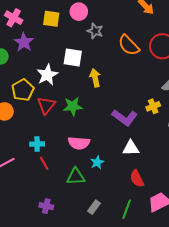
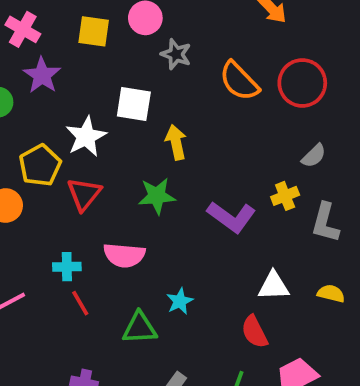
green star: (73, 106) -> (157, 196), moved
pink semicircle: (79, 143) -> (124, 255), moved
white triangle: (131, 148) -> (274, 286), moved

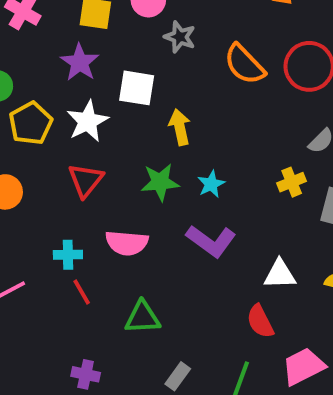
purple star: (42, 75) -> (80, 62), moved
yellow pentagon: (40, 165) -> (31, 123), moved
purple L-shape: (231, 217) -> (211, 241), moved
cyan star: (180, 301) -> (211, 184), moved

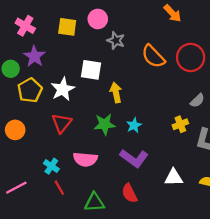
purple star: (80, 62) -> (34, 56), moved
cyan cross: (68, 255) -> (51, 166), turned 35
red semicircle: (260, 321) -> (129, 193), moved

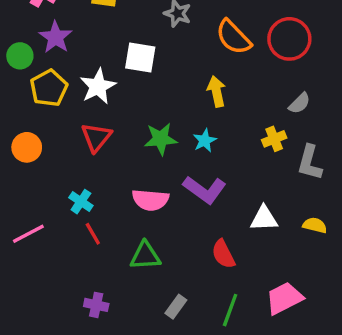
yellow arrow: (116, 93) -> (217, 91), moved
pink semicircle: (85, 159) -> (150, 200), moved
red semicircle: (129, 193) -> (223, 254), moved

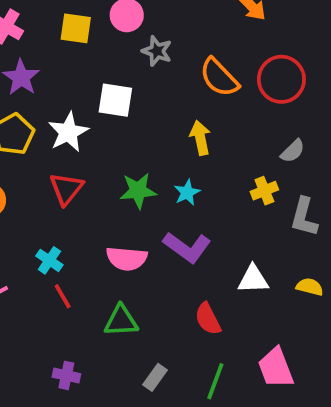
pink trapezoid: (284, 298) -> (276, 368), turned -84

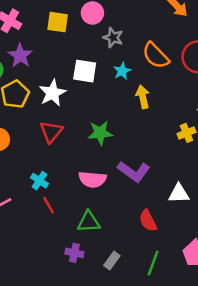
cyan star: (187, 193) -> (122, 71), moved
purple cross: (66, 375) -> (74, 253), moved

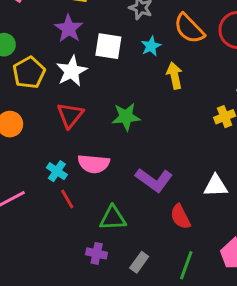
purple star: (20, 56) -> (69, 28), moved
purple L-shape: (134, 172) -> (154, 180), moved
pink semicircle: (92, 179) -> (94, 164), moved

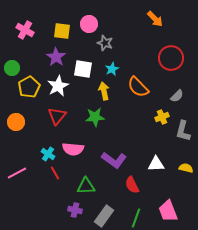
orange semicircle: (189, 28) -> (138, 87), moved
yellow arrow: (175, 76) -> (104, 91), moved
gray rectangle: (139, 262) -> (104, 216), size x1.5

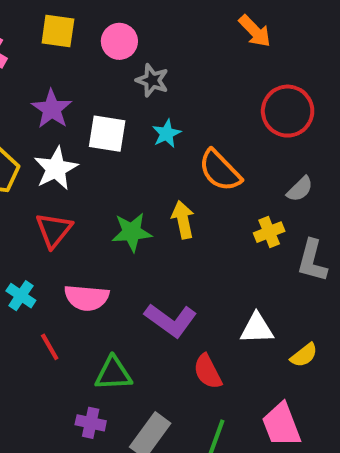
yellow square: (62, 31) -> (58, 31), moved
yellow arrow: (104, 91) -> (183, 220), moved
cyan cross: (48, 154) -> (21, 296), moved
yellow semicircle: (186, 168) -> (304, 355), moved, turned 128

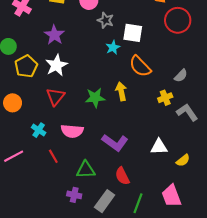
red circle: (288, 111) -> (178, 20), moved
white square: (107, 134) -> (133, 33), moved
gray L-shape: (312, 261) -> (187, 112), turned 130
red semicircle: (208, 372) -> (122, 176), moved

